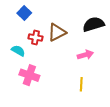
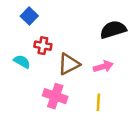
brown triangle: (57, 32) -> (69, 64), moved
pink cross: (29, 75) -> (55, 96), moved

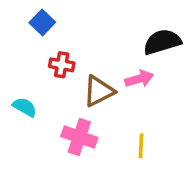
cyan semicircle: (22, 62) -> (25, 107), moved
pink arrow: (103, 67) -> (139, 79), moved

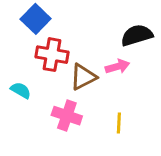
blue square: (42, 22) -> (36, 19), size x1.4
red cross: (62, 65) -> (52, 55), size x1.5

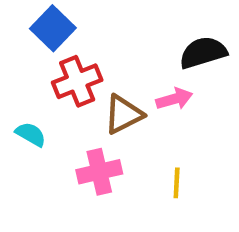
red cross: (52, 55) -> (77, 81), turned -32
pink cross: (67, 116) -> (99, 172), turned -32

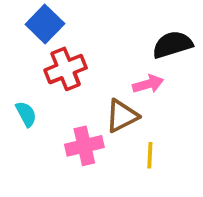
brown triangle: (124, 114) -> (122, 116), moved
cyan semicircle: (31, 134) -> (26, 114), turned 32

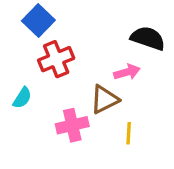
black semicircle: (172, 45) -> (148, 38), turned 36
cyan semicircle: (26, 114) -> (22, 98), turned 60

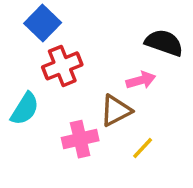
cyan semicircle: (22, 98) -> (25, 109), size x1.4
yellow line: (129, 133) -> (143, 148), turned 40

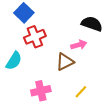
pink cross: (80, 139) -> (41, 91), moved
yellow line: (143, 148) -> (81, 92), moved

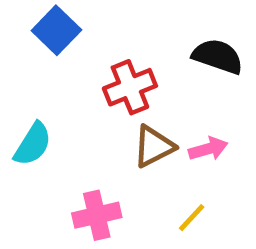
red cross: (35, 37) -> (130, 87), moved
pink arrow: (79, 45) -> (208, 149), moved

